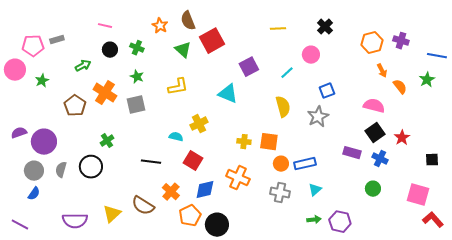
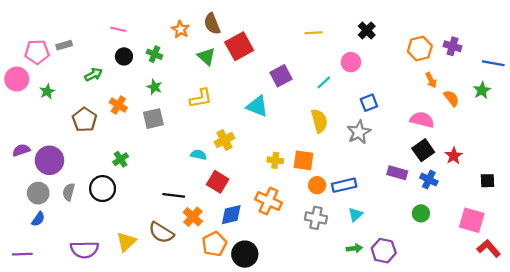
orange cross: (105, 93) -> (118, 105), size x0.7
black line: (151, 162) -> (174, 195), moved
purple line: (20, 225) -> (22, 254), turned -30

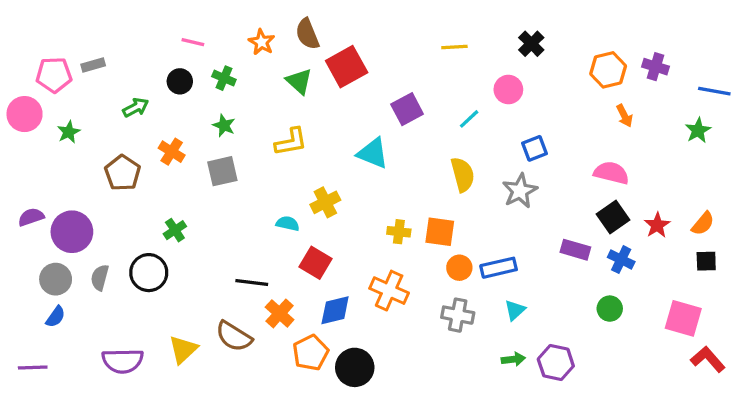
pink line: (118, 29) -> (193, 42), moved
orange semicircle: (451, 98) -> (703, 224), moved, turned 78

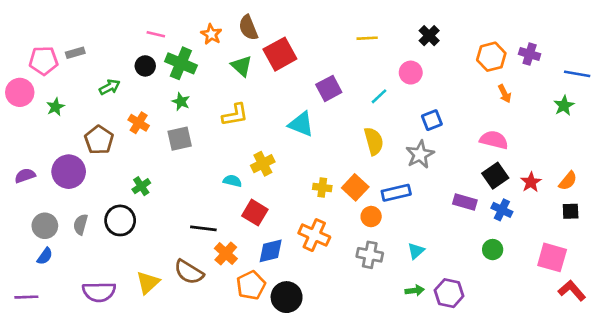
green cross: (224, 78) -> (181, 63), size x1.6
purple circle: (72, 232) -> (69, 172), moved
orange square: (440, 232) -> (355, 187), turned 35
blue rectangle: (499, 268) -> (396, 193), moved

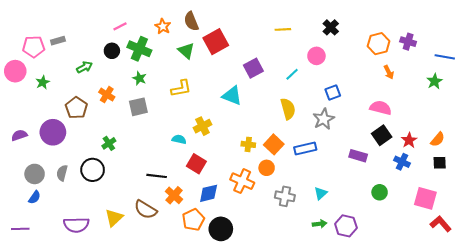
pink line: (156, 34) -> (120, 26), turned -40
blue cross: (502, 210) -> (402, 162), moved
orange circle: (371, 217) -> (267, 168), moved

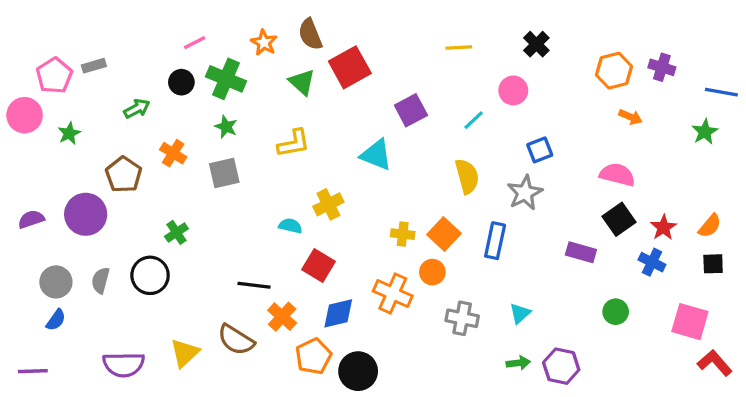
pink pentagon: (34, 47) -> (54, 76), turned -30
orange arrow: (389, 72) -> (631, 117), turned -40
blue rectangle: (305, 149) -> (495, 241), turned -65

